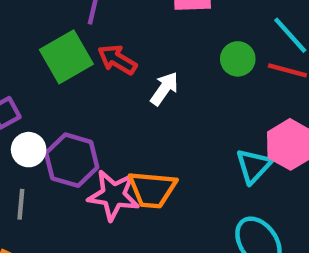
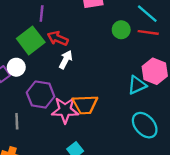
white arrow: (164, 89) -> (66, 60), moved
white circle: (29, 150) -> (16, 67), moved
cyan triangle: (254, 166) -> (137, 85), turned 30

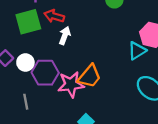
green square: (31, 40) -> (28, 22), turned 30
white circle: (16, 67) -> (25, 62), moved
orange trapezoid: (85, 104) -> (89, 76), turned -40

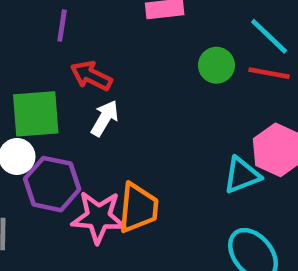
green square: (28, 22) -> (36, 114), moved
orange trapezoid: (89, 76) -> (138, 208), turned -45

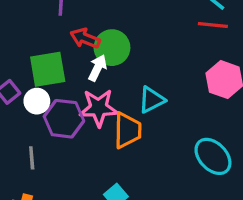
green circle: (216, 65) -> (112, 48), moved, size x1.4
cyan triangle: (242, 175) -> (152, 100), moved
pink star: (98, 217) -> (99, 108), moved

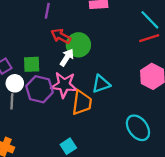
red line: (213, 25) -> (149, 38), turned -30
green square: (48, 69) -> (32, 64), moved, size x0.7
white circle: (37, 101) -> (15, 83), moved
gray line: (32, 158) -> (12, 101), moved

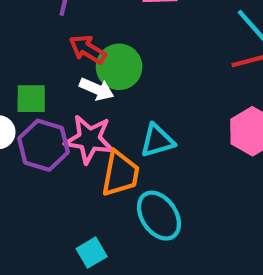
white arrow: (67, 57) -> (97, 89), turned 78
cyan ellipse: (138, 128) -> (159, 216), moved

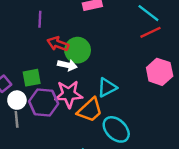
orange trapezoid: (120, 174) -> (90, 110), turned 48

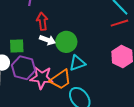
red arrow: (58, 44) -> (42, 21), turned 54
green circle: (78, 50) -> (66, 42), moved
pink star: (69, 94) -> (42, 78), moved

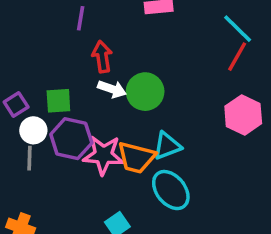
red line: (119, 23) -> (237, 57), turned -42
cyan triangle: (77, 63) -> (167, 146), moved
orange trapezoid: (61, 79) -> (136, 158), turned 50

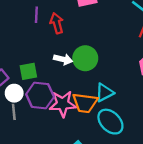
red arrow: (102, 57) -> (57, 23), moved

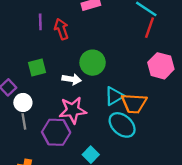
white arrow: (63, 59) -> (72, 79), moved
green square: (28, 71) -> (37, 68), moved
purple hexagon: (40, 95) -> (56, 132), moved
orange trapezoid: (85, 103) -> (134, 103), moved

